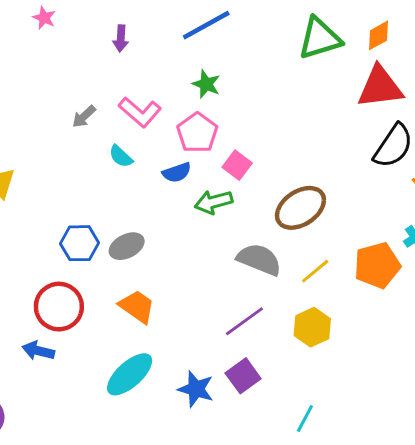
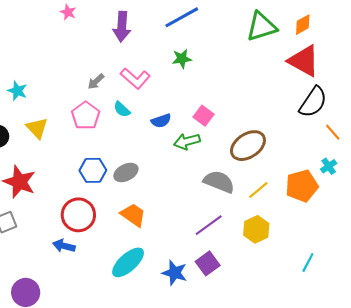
purple arrow: (121, 38) -> (122, 27), size x1.6
green star: (206, 84) -> (182, 59), turned -30
red triangle: (380, 87) -> (304, 61), turned 36
pink pentagon: (197, 133) -> (86, 116), moved
cyan line: (305, 419) -> (308, 262), moved

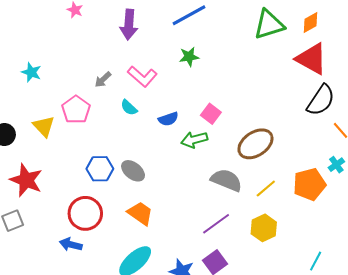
cyan star: (17, 91) -> (31, 72), moved
pink pentagon: (86, 116) -> (76, 110), moved
gray ellipse: (126, 172) -> (133, 171), turned 65

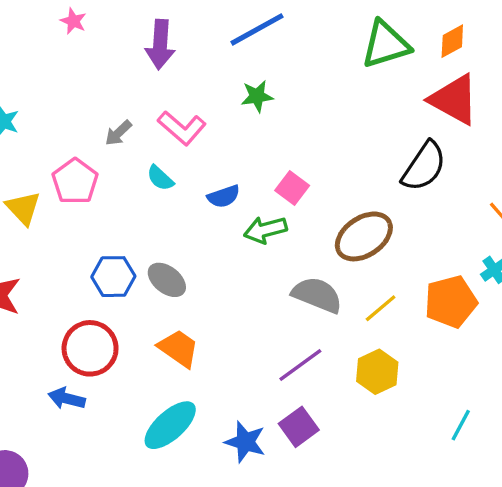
black semicircle: (321, 100) -> (424, 166), moved

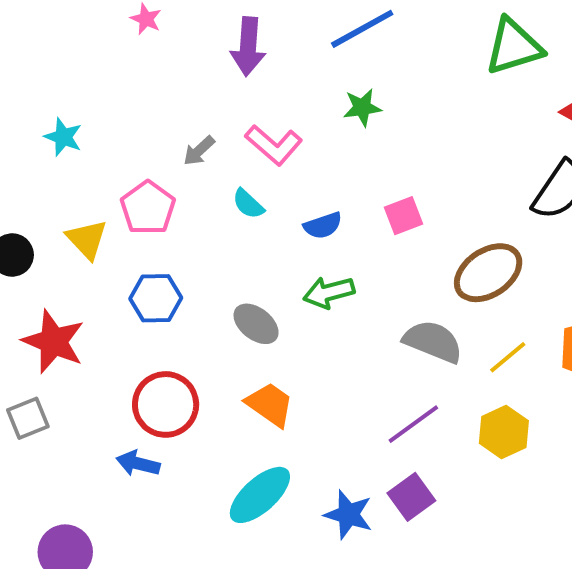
pink square: (292, 188) -> (404, 216), turned 32
green arrow: (265, 230) -> (329, 292), moved
blue hexagon: (113, 277) -> (156, 298), moved

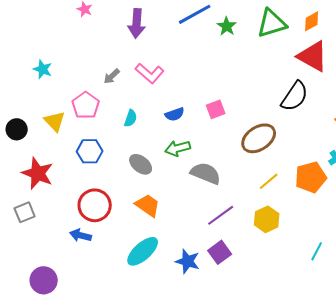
green star: (362, 107) -> (227, 26), moved, turned -30
cyan semicircle: (248, 204) -> (131, 118), moved, turned -114
gray semicircle: (433, 342) -> (206, 173), moved

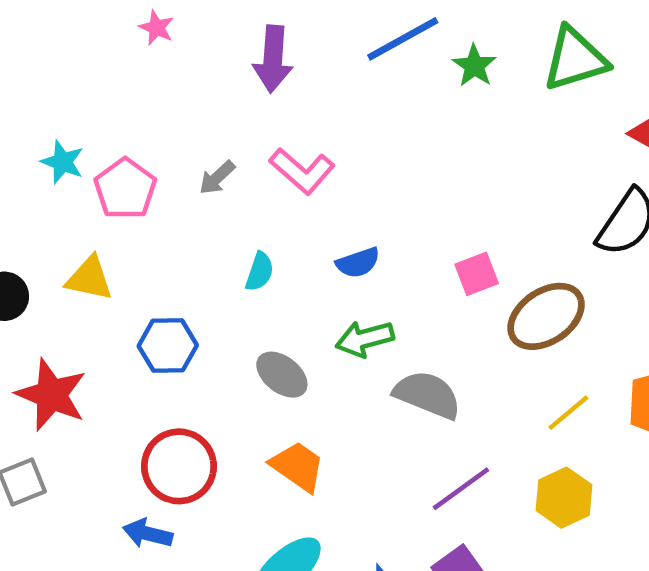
pink pentagon: (86, 105) -> (125, 189), moved
pink square: (216, 109) -> (477, 274), moved
yellow triangle: (55, 121) -> (89, 278), turned -35

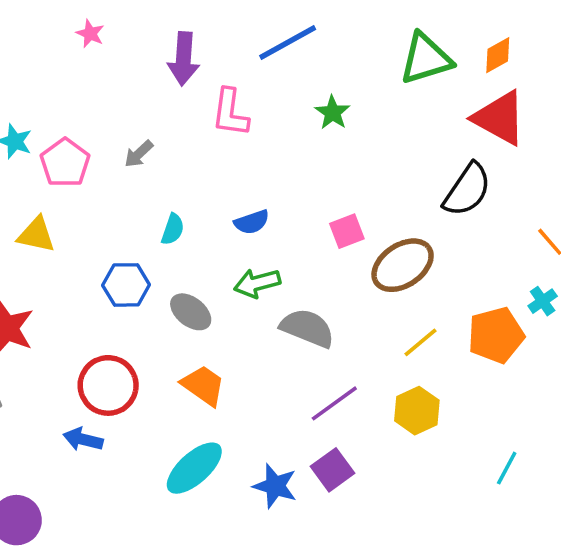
green star: (474, 66) -> (333, 113), moved
pink L-shape: (302, 171) -> (230, 113), moved, turned 57
blue hexagon: (168, 346) -> (126, 285), moved

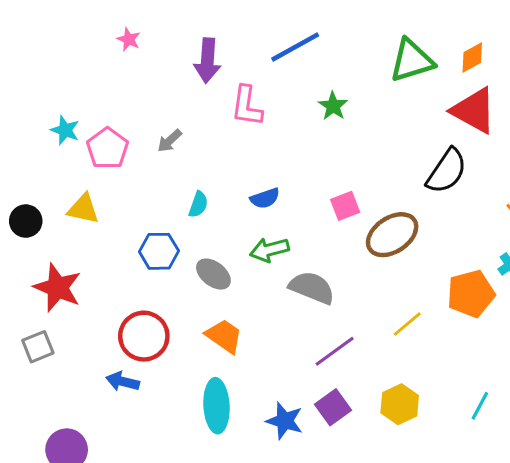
yellow line: (420, 342) -> (407, 324), moved
yellow hexagon: (417, 411) -> (400, 404), moved
cyan ellipse: (194, 468) -> (216, 406), turned -51

